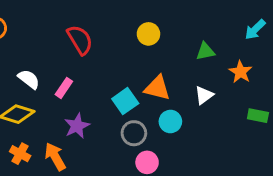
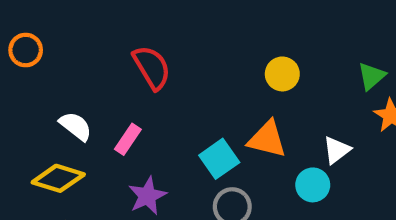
yellow circle: (148, 34) -> (282, 74), moved
green triangle: (205, 51) -> (371, 76), moved, turned -30
cyan circle: (170, 122) -> (313, 185), moved

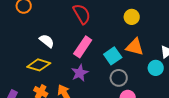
yellow circle: (282, 74) -> (132, 17), moved
pink rectangle: (128, 139) -> (83, 47), moved, size x1.5

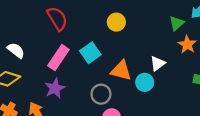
orange triangle: (135, 47) -> (121, 71), moved
cyan square: (113, 56) -> (90, 53), moved

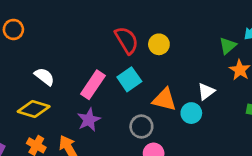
red semicircle: (57, 19) -> (127, 40), moved

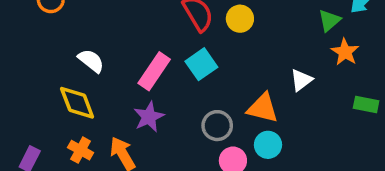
orange triangle: (164, 100) -> (263, 108), moved
yellow diamond: (34, 109) -> (77, 103), turned 52
cyan circle: (191, 113) -> (268, 145), moved

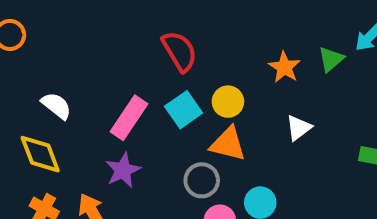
yellow circle: (240, 19) -> (228, 102), moved
orange star: (345, 52) -> (284, 67), moved
orange triangle: (263, 108) -> (228, 144), moved

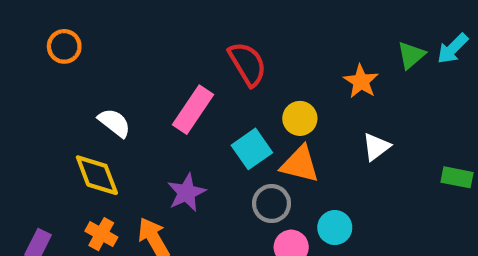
green triangle: (331, 59) -> (411, 55), moved
cyan square: (184, 110) -> (252, 149), moved
pink rectangle: (129, 118) -> (193, 110), moved

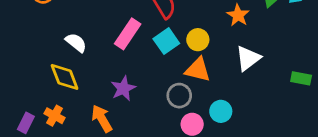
white triangle: (376, 147) -> (248, 58), size x1.4
cyan square: (252, 149) -> (166, 41), moved
orange cross: (101, 234) -> (54, 116), moved

